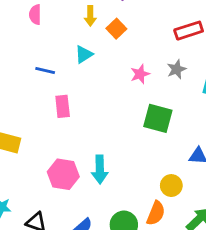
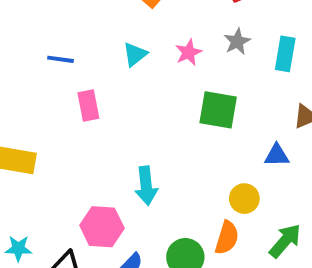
cyan triangle: (84, 54) -> (135, 54), moved
pink hexagon: (63, 174) -> (102, 227), moved

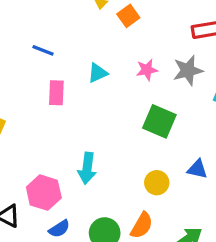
gray star: (237, 42) -> (188, 70), size x1.4
cyan triangle: (135, 54) -> (98, 73), moved
yellow circle: (244, 199) -> (157, 183), moved

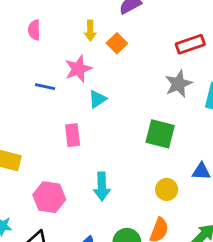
pink star: (147, 70) -> (78, 69), moved, size x1.4
pink rectangle: (56, 93) -> (73, 135), moved
pink hexagon: (44, 193) -> (49, 197), moved

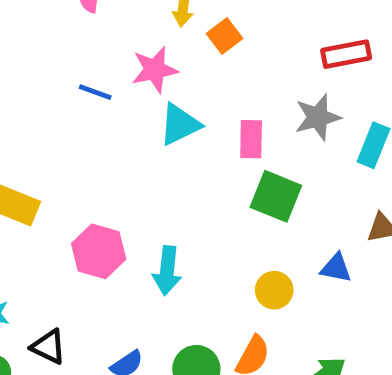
cyan triangle: (98, 99) -> (180, 124), size x1.4
pink rectangle: (73, 135) -> (251, 139), moved
pink hexagon: (49, 197) -> (99, 251), moved

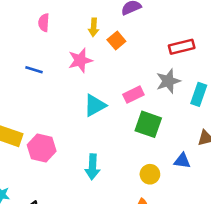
blue line: (95, 92) -> (34, 70), moved
cyan triangle: (180, 124) -> (95, 105), moved
pink rectangle: (251, 139) -> (133, 95), turned 66
pink hexagon: (99, 251) -> (42, 148), moved

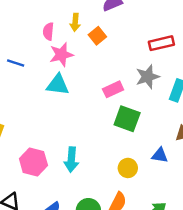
pink semicircle: (44, 23) -> (48, 31), moved
cyan triangle: (95, 105) -> (58, 85), moved, turned 35
pink hexagon: (42, 148) -> (33, 162), moved

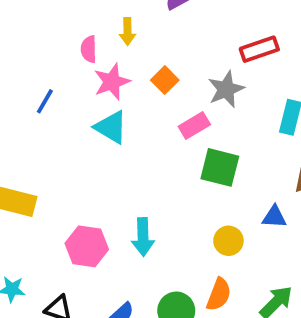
orange square: (97, 36) -> (165, 80), moved
blue line: (16, 63) -> (45, 101), turned -72
gray star: (148, 77) -> (226, 89), moved
cyan triangle: (58, 85) -> (111, 127), turned 30

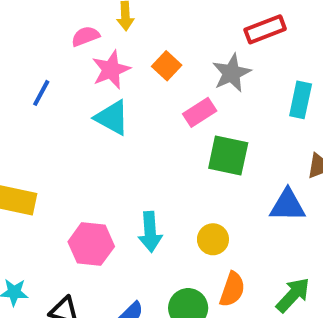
pink semicircle: (89, 49) -> (85, 36), turned 72
blue triangle: (274, 217) -> (288, 205), size x1.4
yellow circle: (228, 241) -> (213, 239), moved

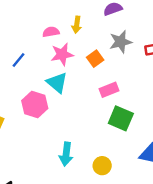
gray star: (232, 73) -> (121, 42), moved
pink hexagon: (91, 244) -> (35, 105), moved

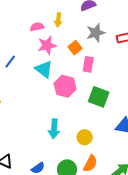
blue line: (18, 60) -> (10, 62), moved
pink rectangle: (109, 90) -> (88, 64), moved, turned -56
pink hexagon: (35, 105) -> (65, 86), moved

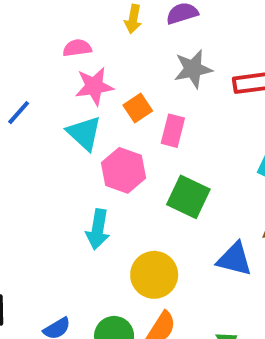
yellow arrow: (58, 20) -> (133, 19), moved
orange square: (75, 48) -> (138, 108), moved
cyan arrow: (54, 129) -> (98, 229), moved
yellow circle: (85, 137) -> (154, 275), size x1.5

